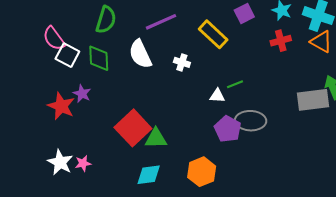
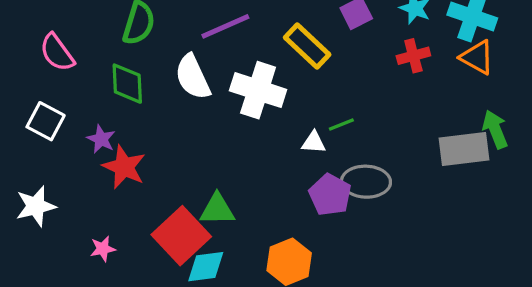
white square: (67, 55) -> (46, 121), moved
white cross: (182, 62) -> (258, 90), size x2.0
red star: (61, 106) -> (124, 167), moved
red square: (133, 128) -> (181, 236), moved
white star: (60, 162) -> (36, 206), moved, turned 30

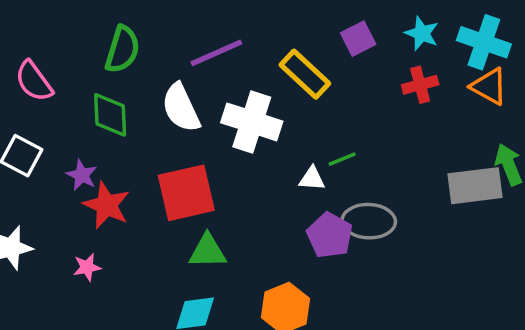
red square: (181, 236) -> (186, 193), moved, turned 30
pink star: (103, 249) -> (87, 267), moved

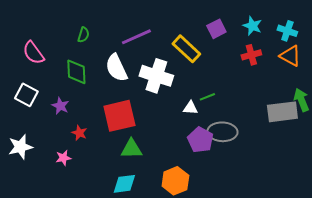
cyan cross: (484, 42) -> (287, 31), size x0.7
green semicircle: (122, 49) -> (83, 35), size x0.6
red star: (107, 205) -> (79, 133), moved, size x0.6

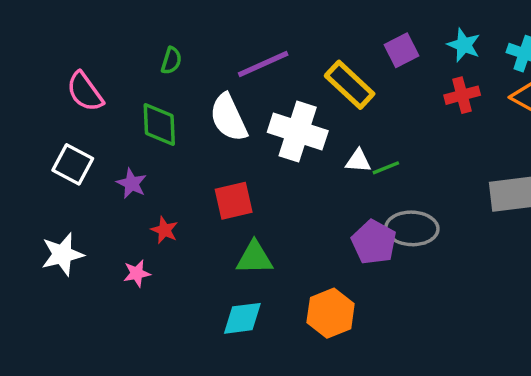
white triangle: (190, 108) -> (358, 161), moved
red square: (119, 116) -> (234, 201), size x0.7

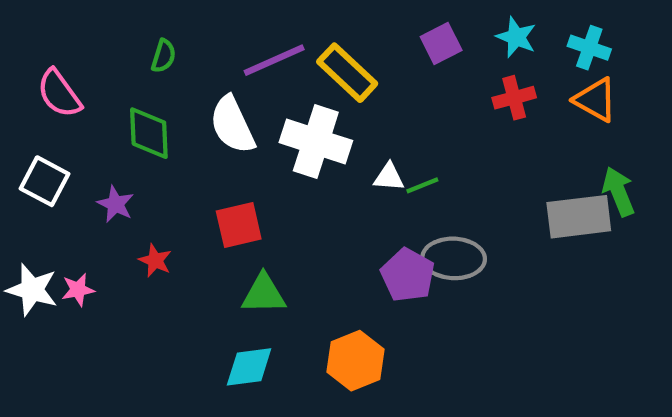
yellow rectangle: (350, 85) -> (347, 73), moved
white star: (62, 254) -> (32, 290), turned 30
pink star: (137, 273) -> (78, 290), moved

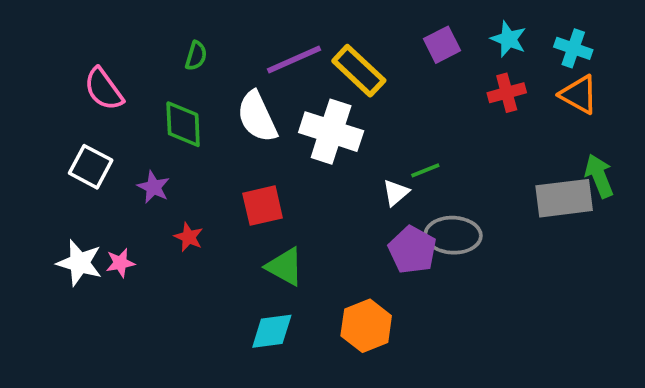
white triangle: (389, 177) -> (396, 193), moved, turned -44
green triangle: (264, 294) -> (285, 267), turned 30

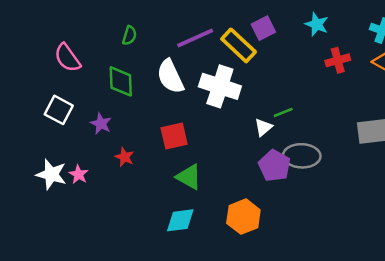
cyan star: (509, 39) -> (317, 24), moved
purple square: (442, 45) -> (263, 28), moved
pink star: (120, 263) -> (79, 174), turned -30

